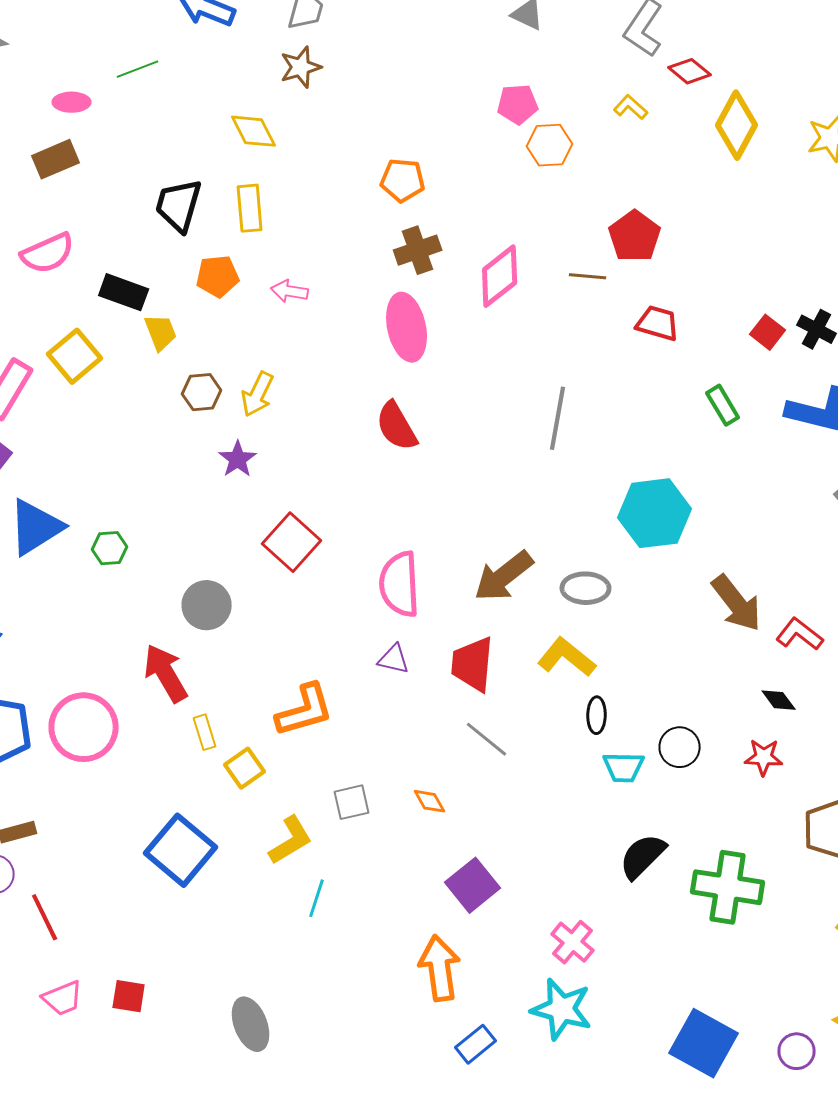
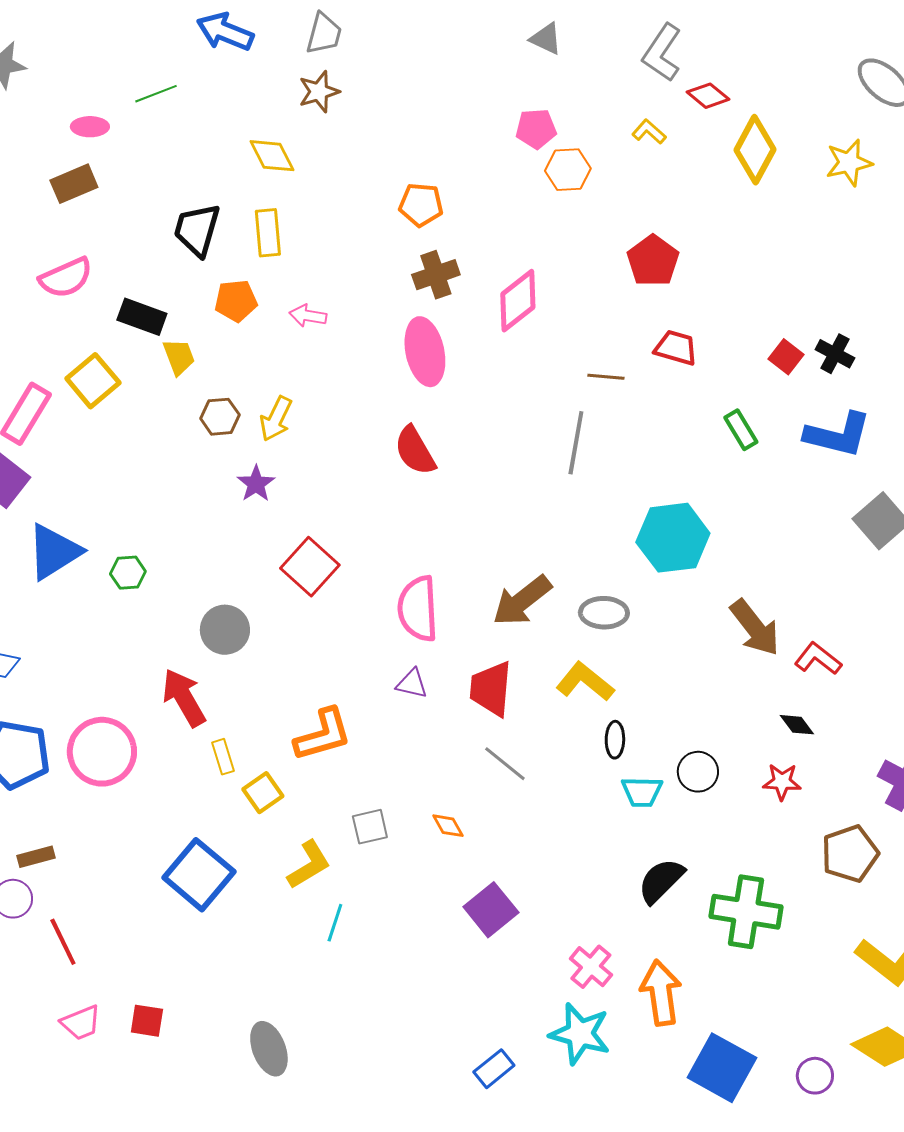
brown line: (588, 276) -> (606, 377), moved
orange arrow: (440, 968) -> (661, 993), moved

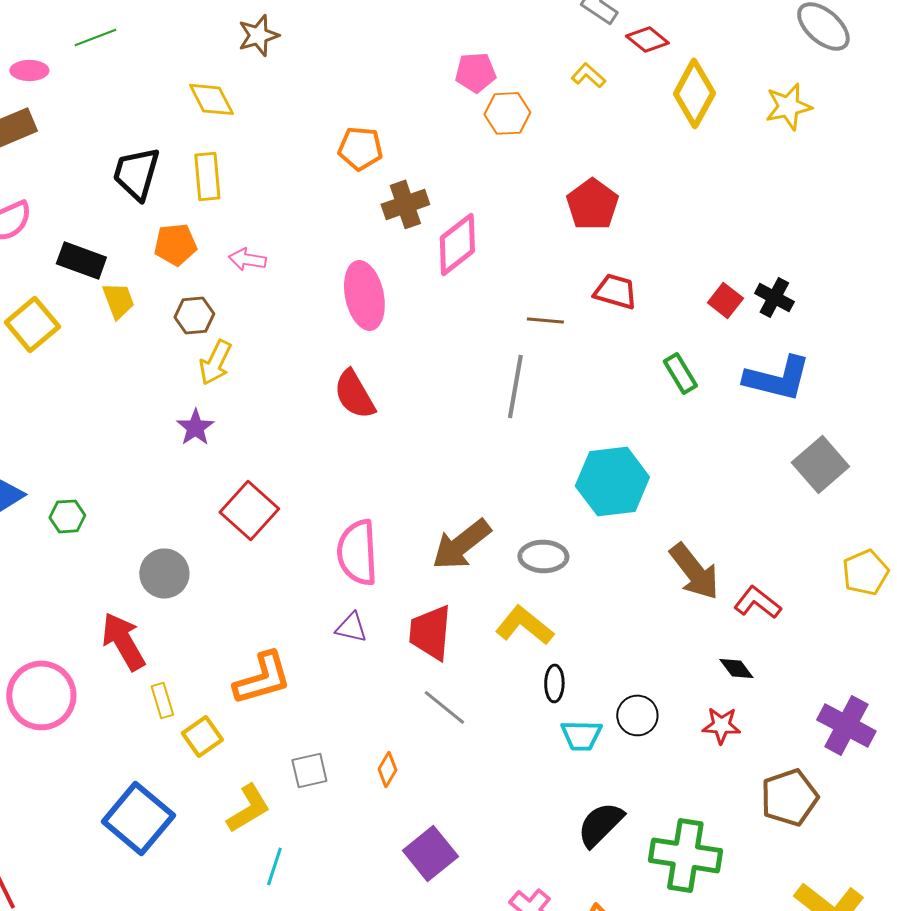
brown cross: (436, 275) -> (405, 204), moved
brown hexagon: (220, 417) -> (194, 315), moved
orange diamond: (448, 826) -> (387, 769), turned 60

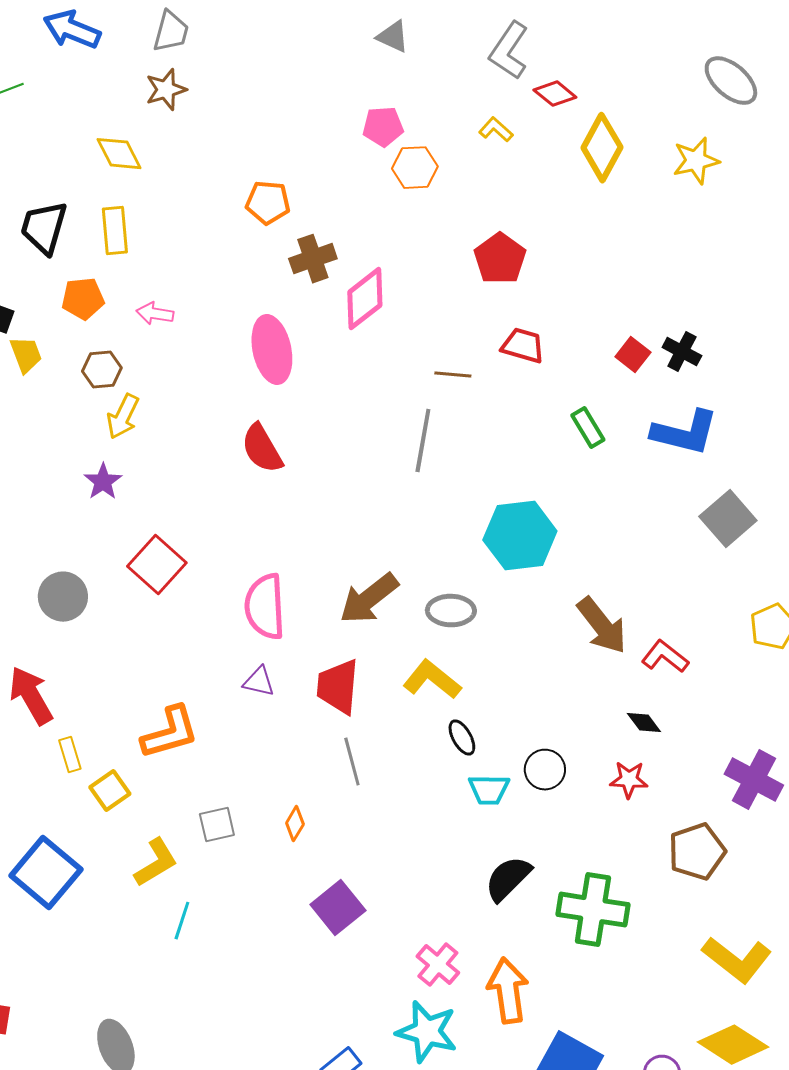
gray circle: (164, 573) -> (63, 597), moved
black ellipse: (554, 683) -> (462, 738), turned -30
gray line: (444, 707) -> (352, 762), turned 36

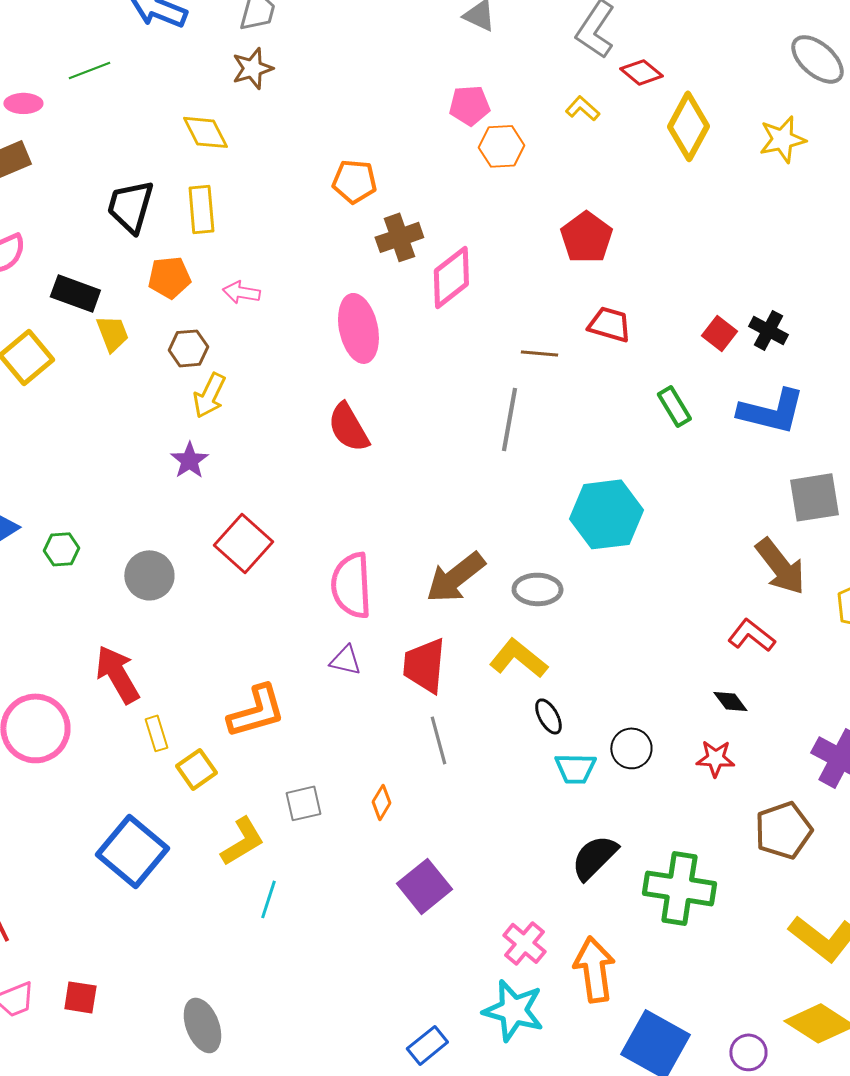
gray square: (728, 519) -> (814, 497), turned 32
brown arrow: (602, 626) -> (780, 566), moved

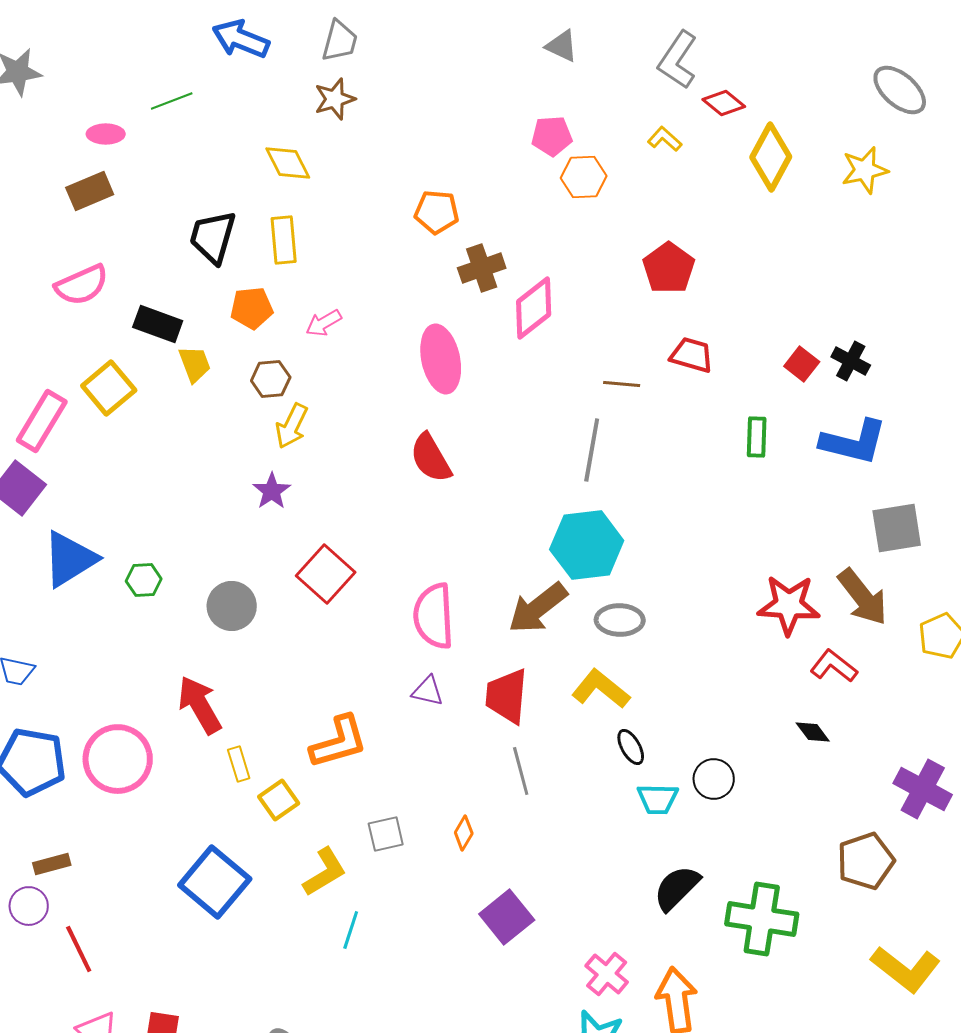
pink arrow: (241, 292) -> (324, 323), turned -39
green rectangle: (674, 406) -> (757, 437), turned 33
cyan hexagon: (606, 514) -> (587, 545), moved
red star: (715, 758) -> (789, 605), moved, size x1.6

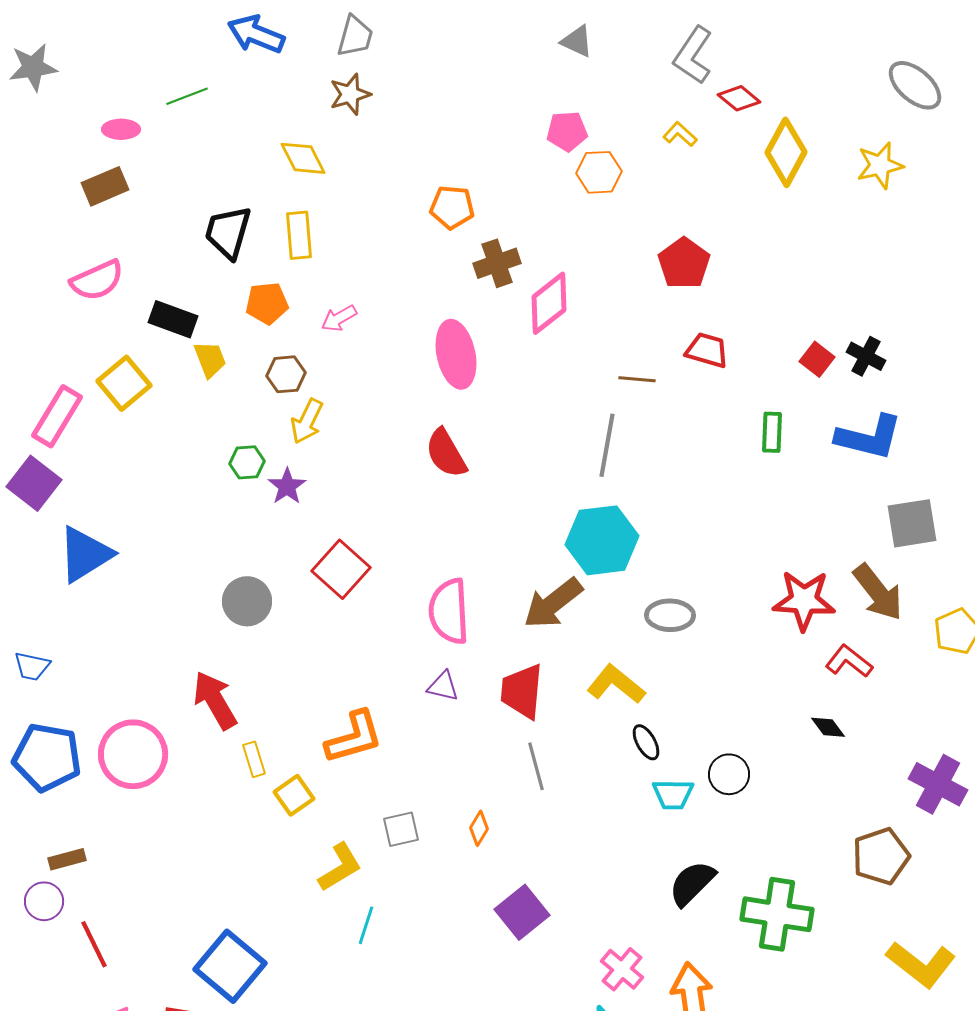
green hexagon: (144, 580) -> (247, 462), moved
gray ellipse: (620, 620) -> (670, 615), moved
blue square: (215, 882) -> (230, 966), moved

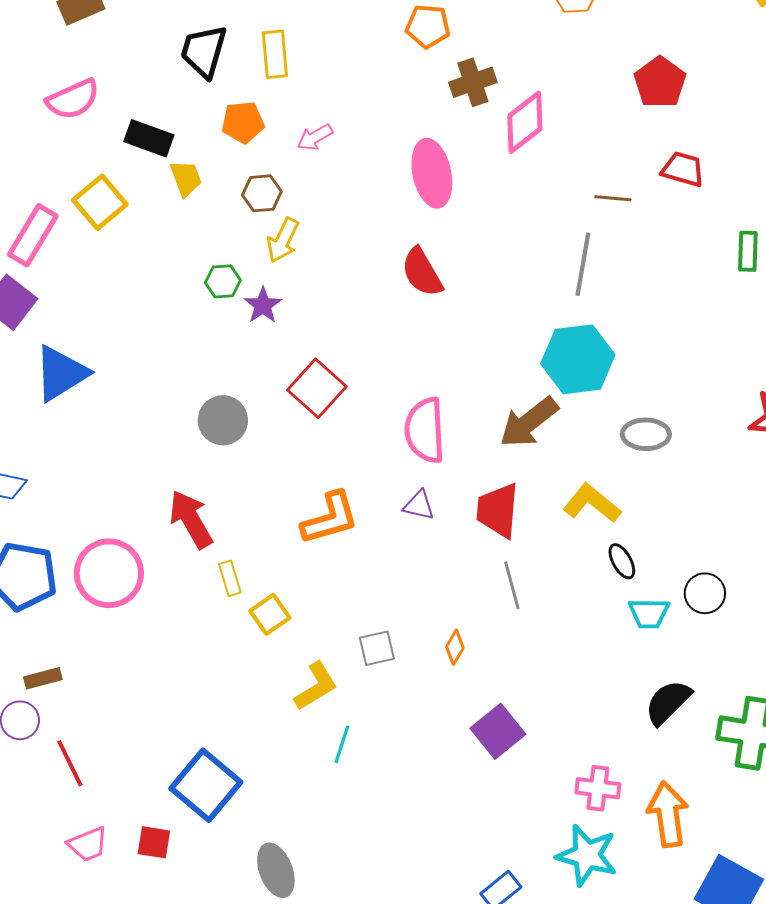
orange L-shape: (354, 737) -> (330, 518), moved
pink cross: (622, 969) -> (598, 788), turned -33

